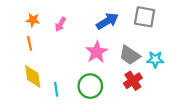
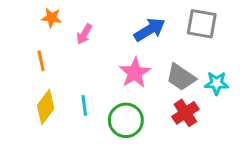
orange star: (33, 20) -> (52, 18), moved
yellow diamond: (33, 76) -> (46, 107), turned 45
cyan line: (56, 89) -> (84, 105), moved

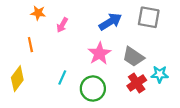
cyan star: (217, 83) -> (160, 74), moved
cyan line: (84, 105) -> (62, 78), turned 32
yellow diamond: (46, 107) -> (17, 79), moved

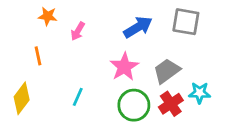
gray trapezoid: (133, 57) -> (167, 71), turned 110
green circle: (93, 88) -> (134, 105), moved

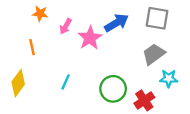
pink star: (124, 67) -> (90, 38), moved
gray trapezoid: (167, 71) -> (154, 54), moved
red cross: (171, 104) -> (144, 100), moved

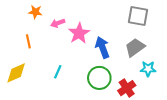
blue arrow: (117, 23) -> (102, 47), moved, turned -80
pink arrow: (66, 26) -> (58, 23), turned 40
yellow diamond: (18, 83) -> (16, 73), turned 30

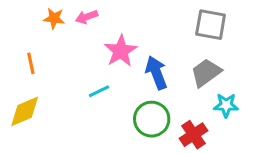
pink arrow: (58, 23) -> (87, 17), moved
orange line: (28, 41) -> (31, 63), moved
cyan line: (58, 72) -> (99, 91), moved, turned 40

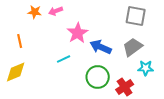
blue arrow: (156, 73) -> (101, 47), turned -45

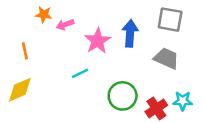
pink arrow: (56, 11) -> (65, 25), moved
blue arrow: (101, 47) -> (130, 33), moved, turned 70
gray trapezoid: (133, 47) -> (166, 58), turned 60
cyan star: (146, 68) -> (183, 101), moved

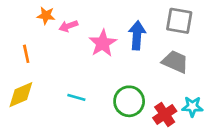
cyan line: (80, 73) -> (76, 97), moved, turned 42

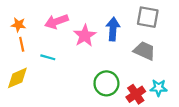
orange star: (46, 16) -> (18, 25), moved
pink arrow: (68, 26) -> (56, 21), size x1.5
cyan line: (76, 97) -> (48, 57), moved

